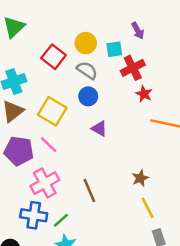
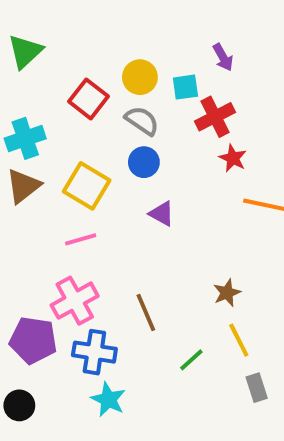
pink line: (49, 145) -> (81, 239), turned -60
purple pentagon: (19, 151) -> (33, 340), moved
blue cross: (34, 215) -> (94, 352), moved
green line: (61, 220) -> (191, 360), moved

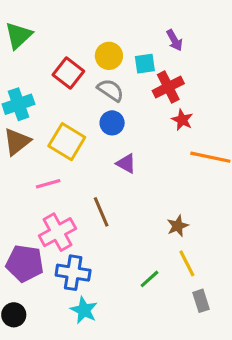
pink line: (81, 239) -> (48, 184), moved
brown line: (146, 312) -> (101, 212), moved

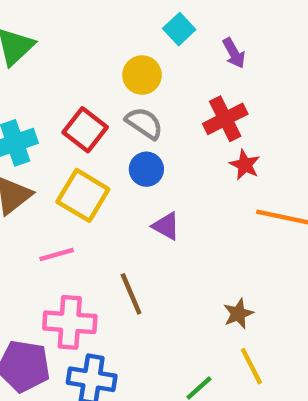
cyan square: (145, 64) -> (179, 29), moved, turned -35
red square: (68, 73) -> (85, 130), moved
pink cross: (57, 232) -> (70, 322), turned 33

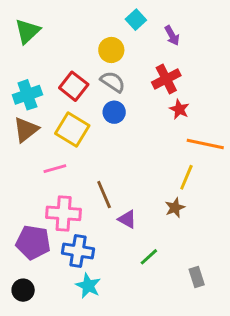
purple triangle: (166, 226) -> (127, 219), moved
yellow line: (251, 366) -> (186, 177), moved, turned 50

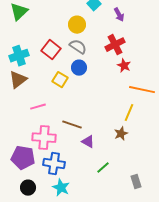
yellow square: (72, 130) -> (60, 80), moved, size x0.7
brown line: (104, 195) -> (72, 125), turned -48
black circle: (23, 290) -> (28, 188), moved

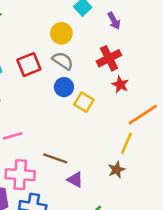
red square: (51, 50) -> (29, 65), turned 30
yellow square: (60, 80) -> (84, 102), moved
orange line: (142, 90) -> (143, 115), turned -45

